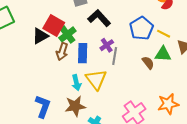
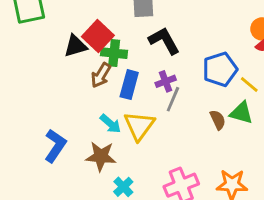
green cross: (67, 34) -> (114, 53), turned 30
cyan arrow: (76, 83) -> (110, 124), turned -49

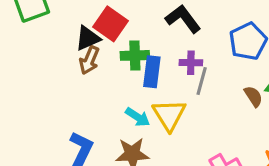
green cross: (114, 53) -> (135, 55), moved
brown arrow: (101, 75) -> (89, 60), moved
purple cross: (166, 81) -> (191, 63), turned 30

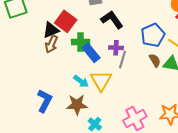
blue rectangle: (152, 72) -> (91, 53), turned -48
brown semicircle: (253, 96) -> (155, 60), moved

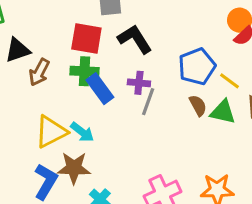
red square: (66, 21) -> (86, 39), moved, turned -30
black triangle: (51, 30) -> (18, 50), moved
yellow triangle: (101, 81) -> (51, 132), moved, turned 30
blue L-shape: (45, 101) -> (46, 182), moved

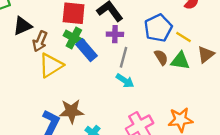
green cross: (84, 71) -> (74, 38), turned 30
purple cross: (139, 83) -> (115, 34), moved
yellow triangle: (51, 132) -> (51, 65), moved
cyan arrow: (82, 132) -> (125, 81), moved

